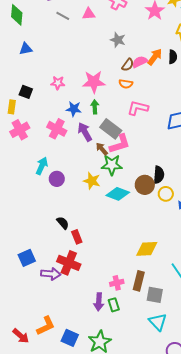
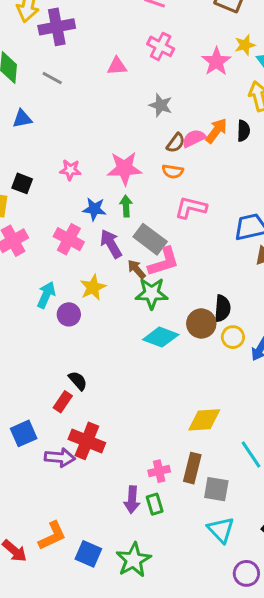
gray line: (63, 16) -> (52, 78), moved
yellow star: (92, 181) -> (93, 287), moved, turned 30
red rectangle: (77, 237) -> (63, 402), moved, turned 56

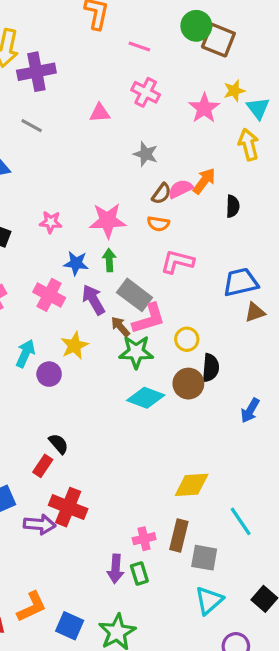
black semicircle: (243, 131) -> (233, 206), moved
yellow circle: (233, 337) -> (187, 339), moved
cyan triangle: (221, 530) -> (209, 600), turned 32

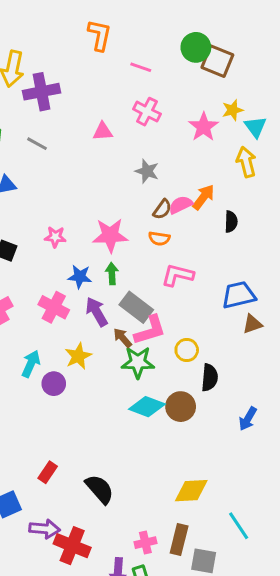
brown circle: (188, 384) -> (181, 407), moved
black semicircle: (59, 444) -> (100, 489), moved, size x1.5
red cross: (68, 507) -> (72, 546), moved

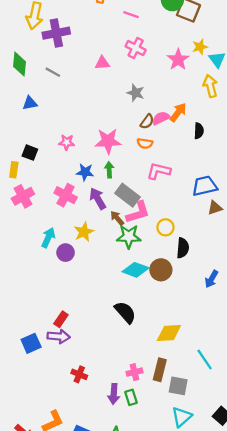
black semicircle: (100, 489) -> (125, 312), moved
purple arrow: (45, 529) -> (59, 336), moved
red cross: (72, 546) -> (79, 374), size x0.6

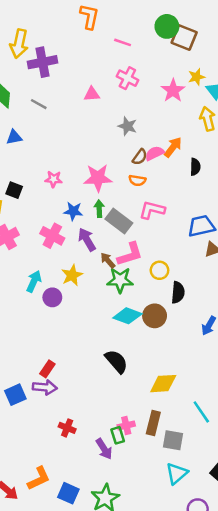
gray rectangle: (128, 195) -> (119, 221), moved
purple arrow: (114, 394) -> (104, 449), turned -36
green rectangle: (131, 397) -> (118, 435), moved

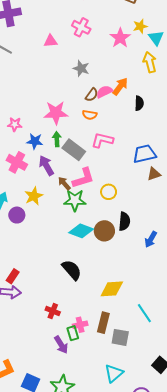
pink star: (54, 179) -> (15, 124), moved
black semicircle: (178, 292) -> (124, 221), moved
red cross: (67, 428) -> (53, 311), moved
cyan triangle: (177, 473) -> (114, 373), moved

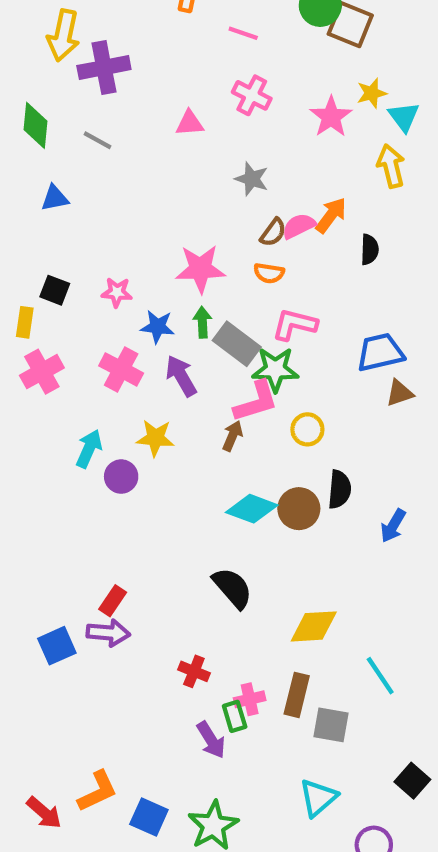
brown arrow: (64, 183) -> (232, 436), moved, turned 64
yellow star: (34, 196) -> (155, 438), turned 30
green star: (75, 200) -> (275, 369), moved

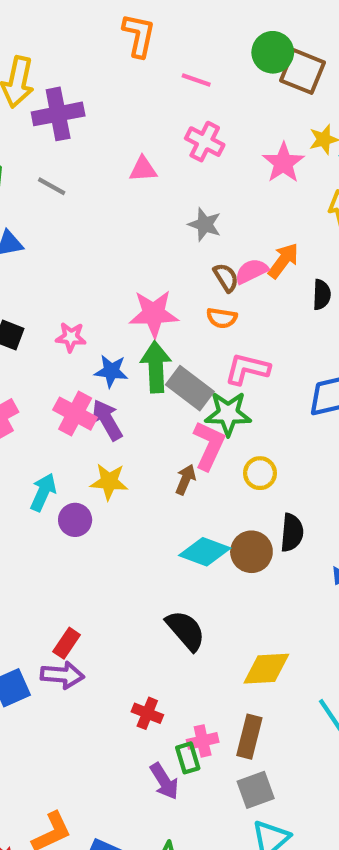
brown semicircle: (273, 232) -> (226, 278), turned -68
green arrow: (202, 322) -> (156, 367), size x1.6
purple arrow: (181, 376) -> (107, 420), moved
pink L-shape: (256, 402) -> (209, 445), turned -48
gray square: (331, 725) -> (256, 790), moved, turned -30

